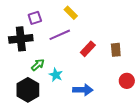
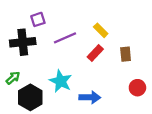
yellow rectangle: (71, 13) -> (101, 30), moved
green arrow: (38, 65) -> (13, 78), moved
cyan star: (56, 75) -> (61, 81), size x1.5

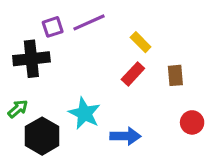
purple line: (65, 38) -> (89, 22), moved

